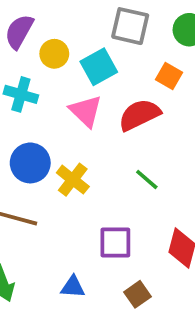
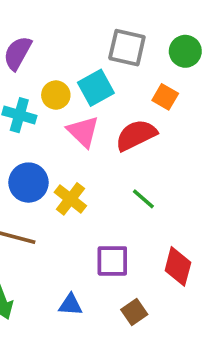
yellow circle: (54, 54) -> (56, 95), moved

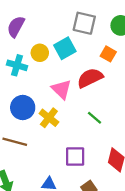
pink triangle: (83, 131) -> (61, 89), moved

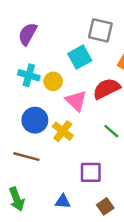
yellow circle: (40, 53) -> (53, 81), moved

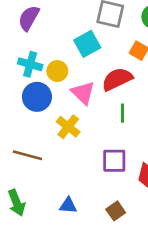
blue circle: (35, 120) -> (37, 97), moved
green line: (111, 131) -> (122, 113), moved, turned 49
purple square: (91, 172) -> (114, 161), moved

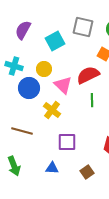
cyan square: (87, 44) -> (55, 41), moved
cyan cross: (30, 64) -> (14, 66), moved
purple square: (114, 161) -> (67, 142), moved

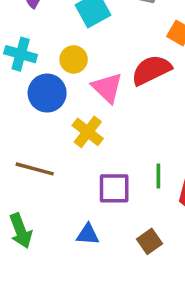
green line: (92, 100) -> (158, 176), moved

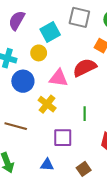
yellow circle: (74, 59) -> (39, 53), moved
pink triangle: (107, 88) -> (59, 78), turned -36
green line: (158, 176) -> (85, 114), moved

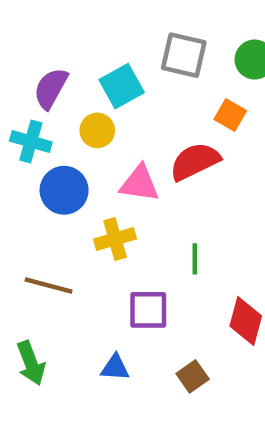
purple semicircle: (17, 21) -> (51, 88), moved
yellow cross: (47, 104) -> (115, 239), turned 36

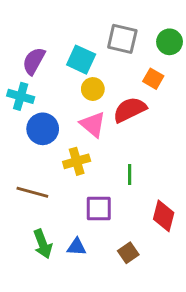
cyan square: (122, 86) -> (81, 60), turned -36
yellow circle: (97, 130) -> (93, 89), moved
pink triangle: (139, 184) -> (93, 124), turned 32
green arrow: (31, 363) -> (43, 244), moved

